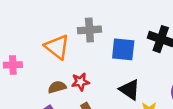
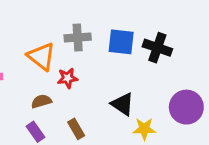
blue square: (123, 49) -> (121, 42), moved
red star: (80, 82) -> (67, 78), moved

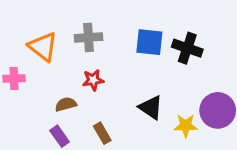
gray cross: (78, 38) -> (88, 37), moved
orange triangle: (41, 56) -> (43, 47), moved
yellow star: (144, 129) -> (186, 126), moved

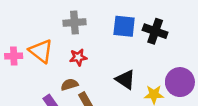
orange triangle: (43, 47) -> (41, 51), moved
brown semicircle: (66, 104) -> (70, 85), moved

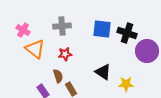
pink cross: (14, 56) -> (23, 30), moved, turned 32
purple circle: (180, 82) -> (147, 51), moved
brown semicircle: (70, 85) -> (58, 76), turned 88

